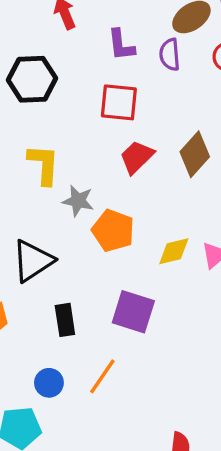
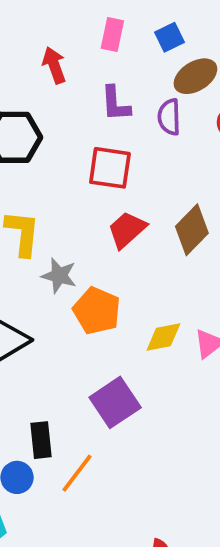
purple square: (133, 312) -> (115, 402), turned 36
black rectangle: (65, 320) -> (41, 440), moved

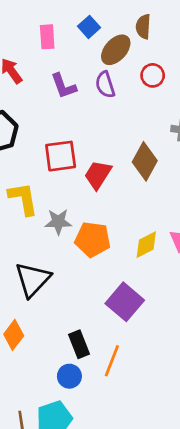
red square: (110, 168) -> (61, 156), moved

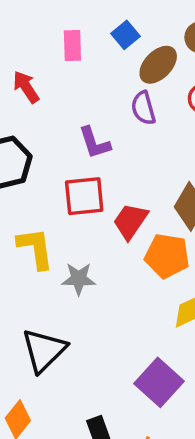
purple L-shape: (64, 86) -> (95, 143), moved
orange pentagon: (93, 239) -> (167, 256), moved

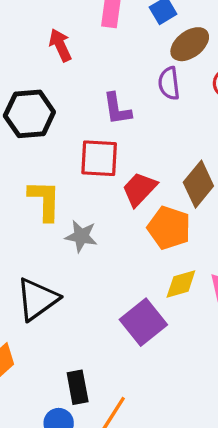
purple square: (159, 382) -> (143, 322), moved

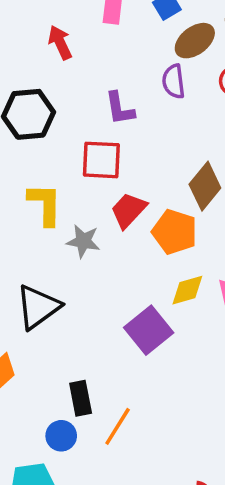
red trapezoid: (139, 189) -> (129, 210), moved

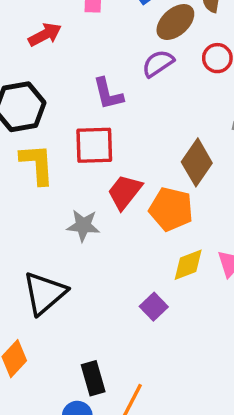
red arrow: (60, 43) -> (45, 35), turned 92
purple semicircle: (174, 81) -> (158, 63), turned 68
yellow L-shape: (45, 204) -> (37, 164), moved
purple square: (149, 330) -> (154, 307), size x0.6

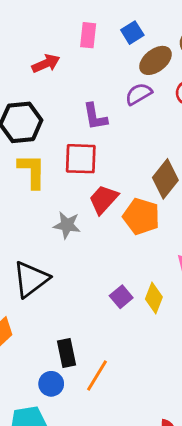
yellow diamond: (188, 265) -> (154, 298), moved, turned -52

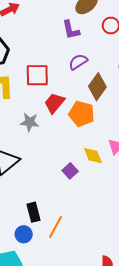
purple semicircle: (139, 94) -> (78, 62), moved
purple L-shape: (95, 117) -> (71, 30), moved
yellow diamond: (154, 298) -> (93, 156), moved, turned -40

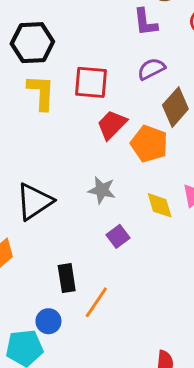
gray star: (30, 122) -> (102, 190), moved
purple square: (70, 171) -> (118, 236), moved
blue circle: (24, 234) -> (48, 321), moved

